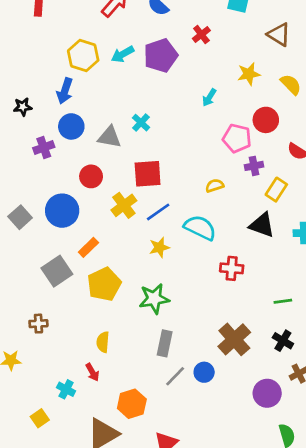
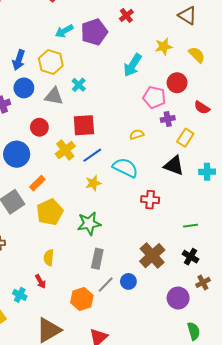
yellow hexagon: (83, 56) -> (51, 62), moved
cyan arrow: (209, 98) -> (133, 65), size x1.6
orange hexagon: (132, 404) -> (82, 299), moved

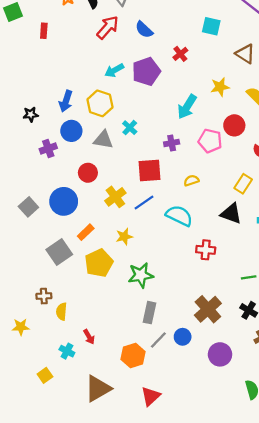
purple cross: (168, 119) -> (172, 143), moved
red square: (84, 125) -> (150, 171), moved
yellow star: (93, 183) -> (124, 237), moved
yellow semicircle: (49, 258) -> (61, 311), moved
purple circle: (178, 298) -> (220, 354), moved

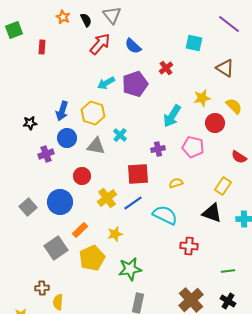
red circle: (234, 125) -> (215, 123), moved

